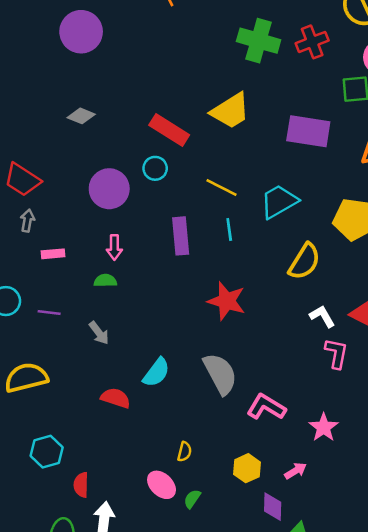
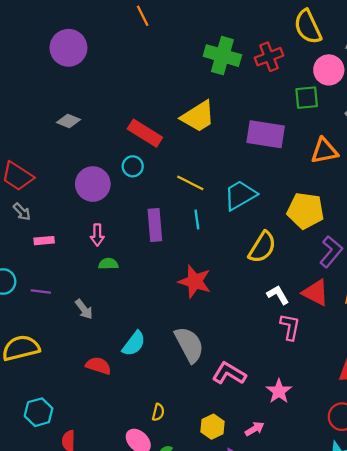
gray arrow: (27, 221) -> (22, 212), turned 126
green semicircle: (105, 281) -> (108, 264), moved

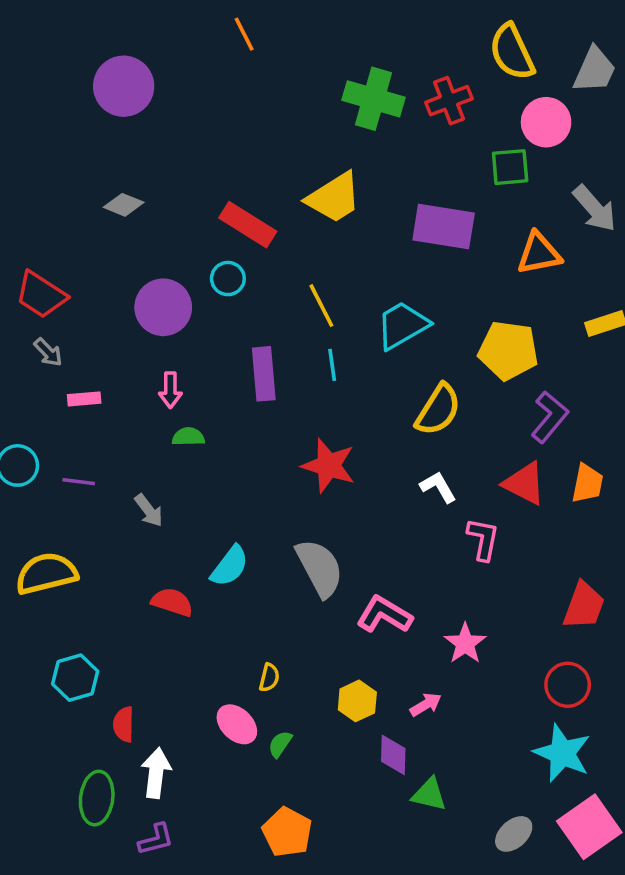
yellow line: (190, 183) -> (321, 306), turned 36
white L-shape: (278, 295) -> (438, 487), moved

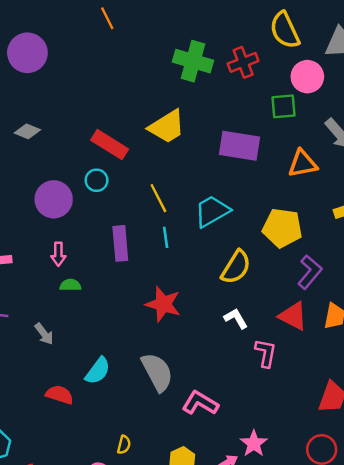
pink star: (465, 643) -> (254, 444), moved

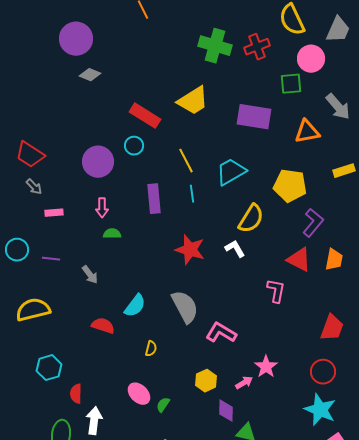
gray diamond: (27, 131) -> (90, 75), moved
white L-shape: (236, 318) -> (235, 249), moved
yellow semicircle: (124, 445) -> (151, 349), moved

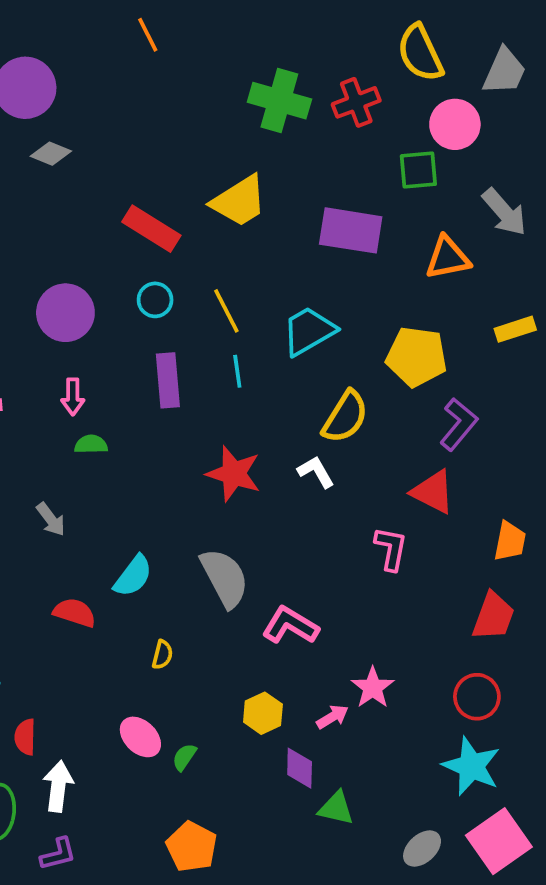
cyan circle: (134, 146) -> (155, 300), moved
orange trapezoid: (334, 260) -> (510, 541), moved

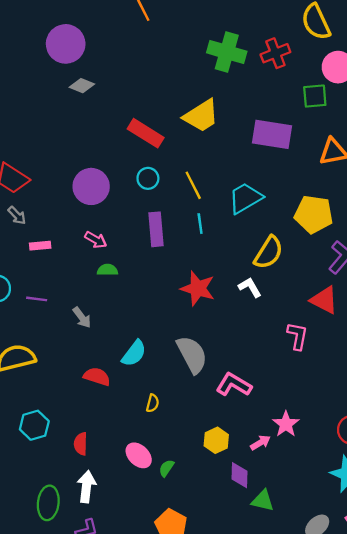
pink arrow: (73, 397) -> (96, 240), turned -60
red semicircle: (25, 737) -> (81, 444), moved

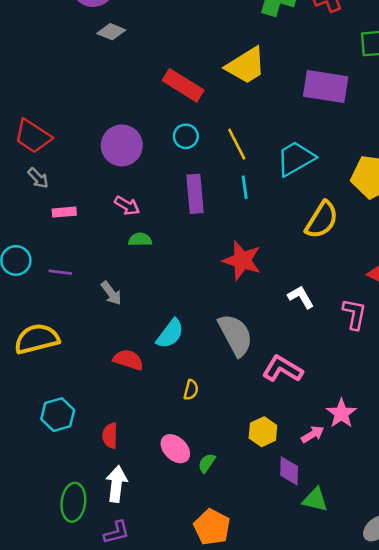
white L-shape: (250, 287) -> (301, 297), moved

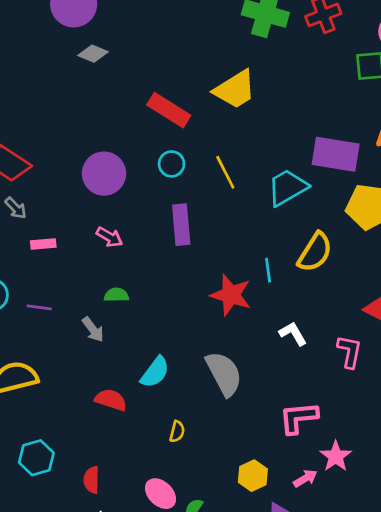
purple rectangle: (326, 87) -> (336, 154), moved
cyan line: (245, 187) -> (268, 270), moved
green semicircle: (140, 240) -> (116, 295), moved
pink L-shape: (283, 369) -> (298, 418), moved, turned -36

